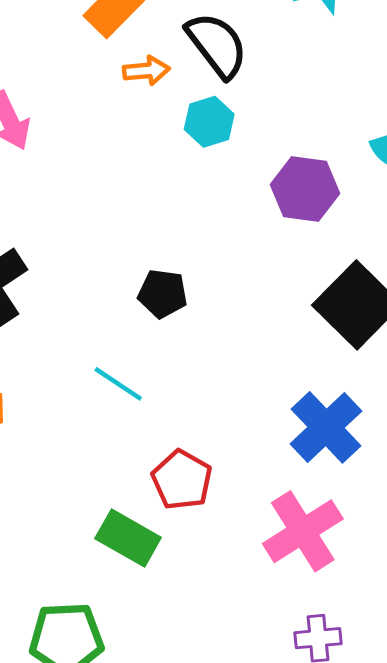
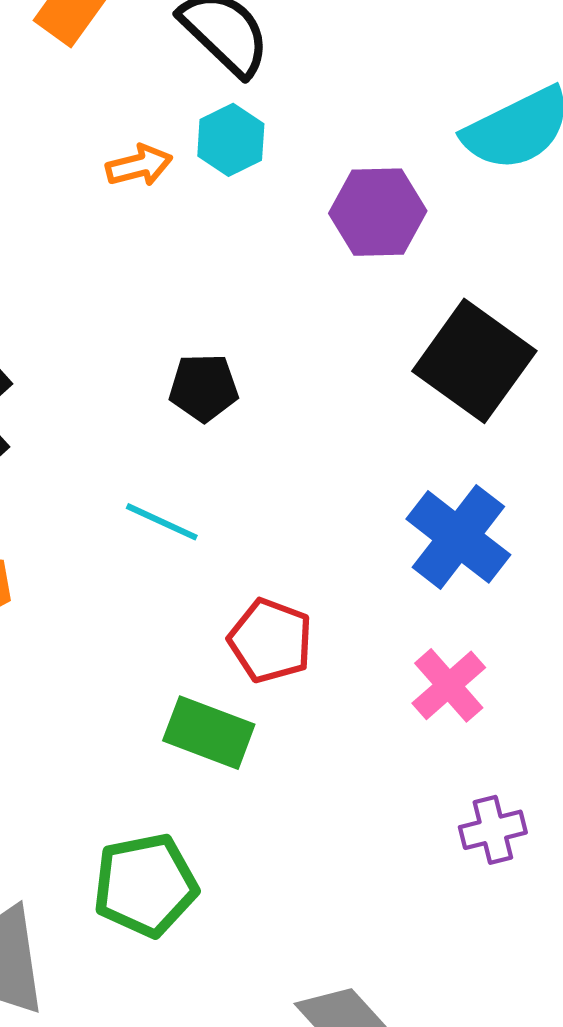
orange arrow: (146, 71) -> (139, 166), moved
pink cross: (303, 531) -> (449, 685), size x0.7

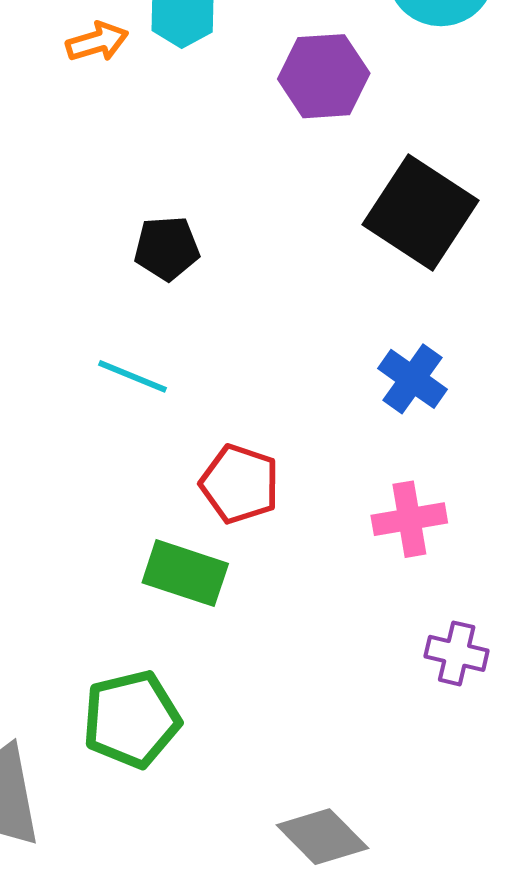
blue cross: (458, 537) -> (413, 379), size x0.7
pink cross: (449, 685) -> (409, 519), turned 34
purple cross: (493, 830) -> (457, 653), turned 30

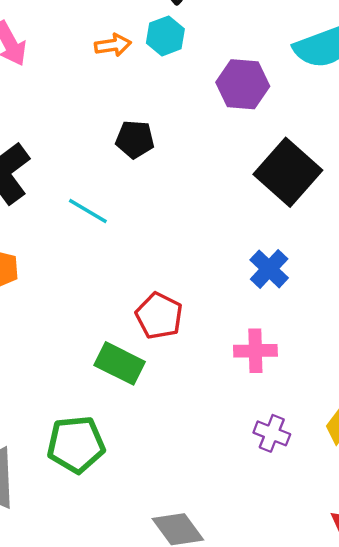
black pentagon: (167, 248) -> (135, 139), moved
cyan line: (133, 376) -> (88, 211), moved

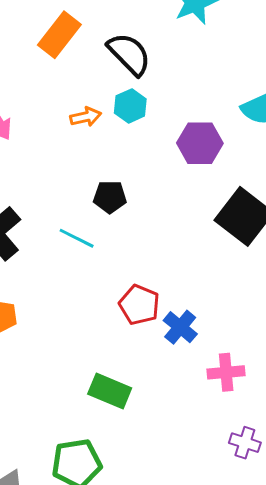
cyan line: (88, 211) -> (77, 238), moved
blue cross: (269, 269) -> (180, 327), moved
red pentagon: (159, 316) -> (139, 305), moved

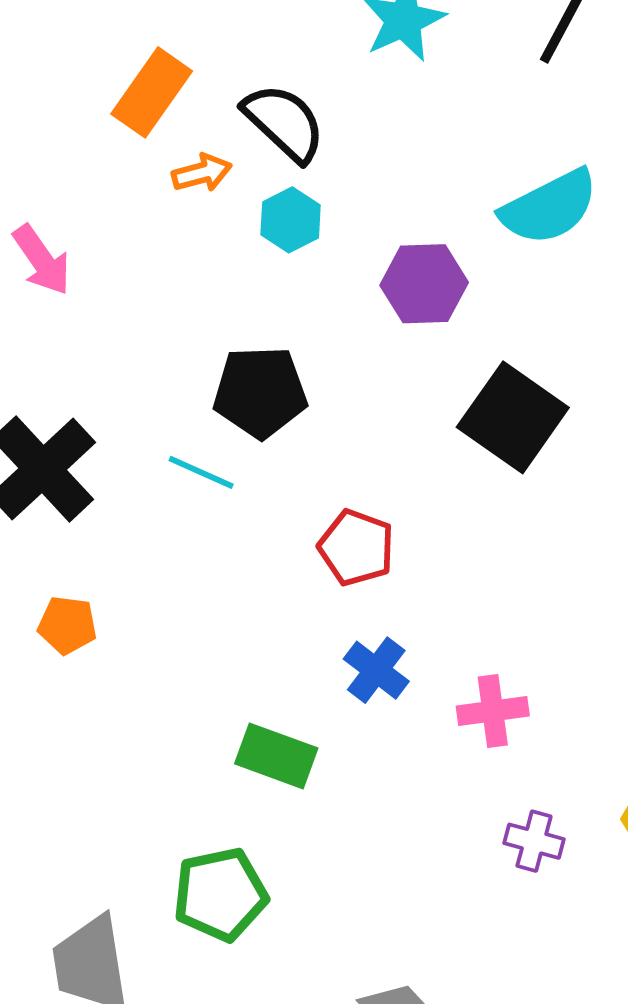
orange arrow: (86, 117) -> (202, 173), moved
black pentagon: (110, 197) -> (260, 392), size x1.5
red pentagon: (139, 305) -> (356, 548), moved
blue cross: (180, 327) -> (376, 670), moved

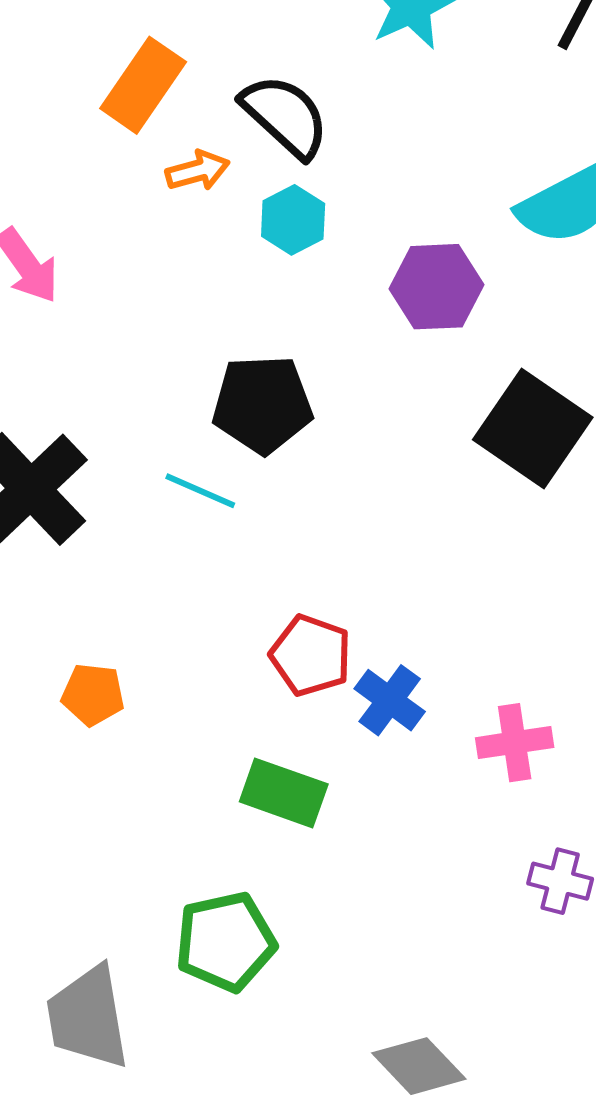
red pentagon: (356, 548) -> (311, 655), moved
orange pentagon: (67, 625) -> (93, 694), moved

